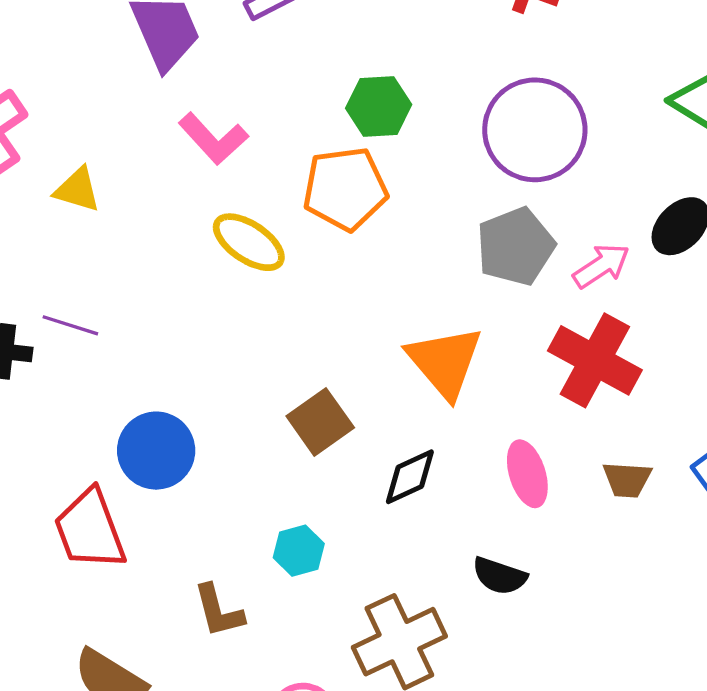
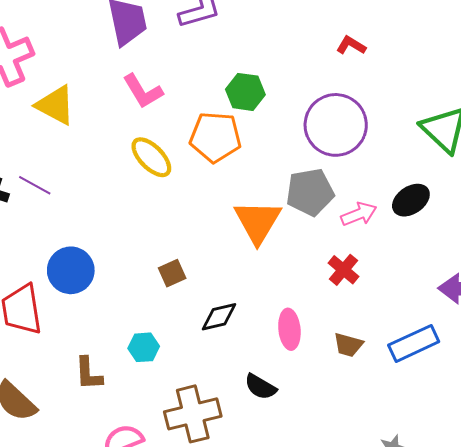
yellow triangle: (77, 190) -> (55, 105), size x1.4
red cross: (595, 360) -> (344, 270), size x0.6
orange triangle: (445, 362) -> (258, 222), moved
brown square: (320, 422) -> (172, 273), size x0.7

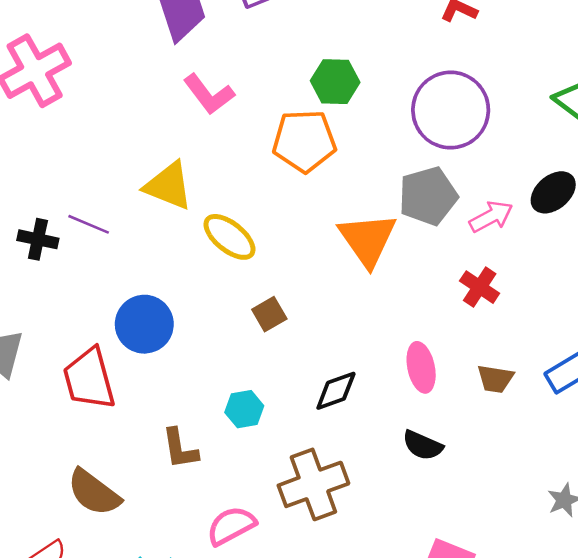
yellow triangle: (55, 105) -> (168, 186), moved
yellow ellipse: (151, 157) -> (229, 237), moved
black diamond: (219, 317) -> (336, 391), moved
black semicircle: (260, 387) -> (423, 445), moved

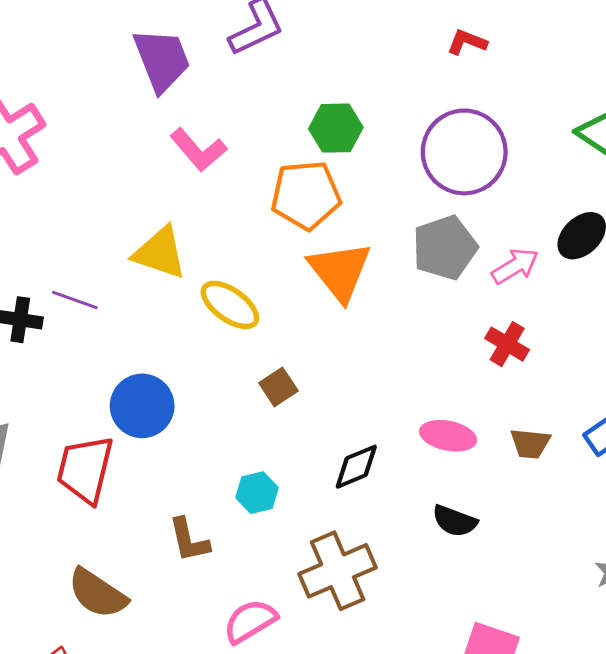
orange triangle: (368, 239) -> (340, 271), moved
pink ellipse: (421, 367) -> (448, 436), turned -63
red trapezoid: (89, 379) -> (85, 469), turned 32

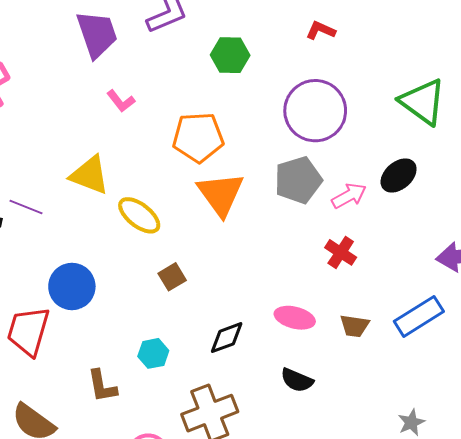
green hexagon: (336, 128) -> (230, 55), moved
pink L-shape: (198, 150) -> (121, 101), size x0.7

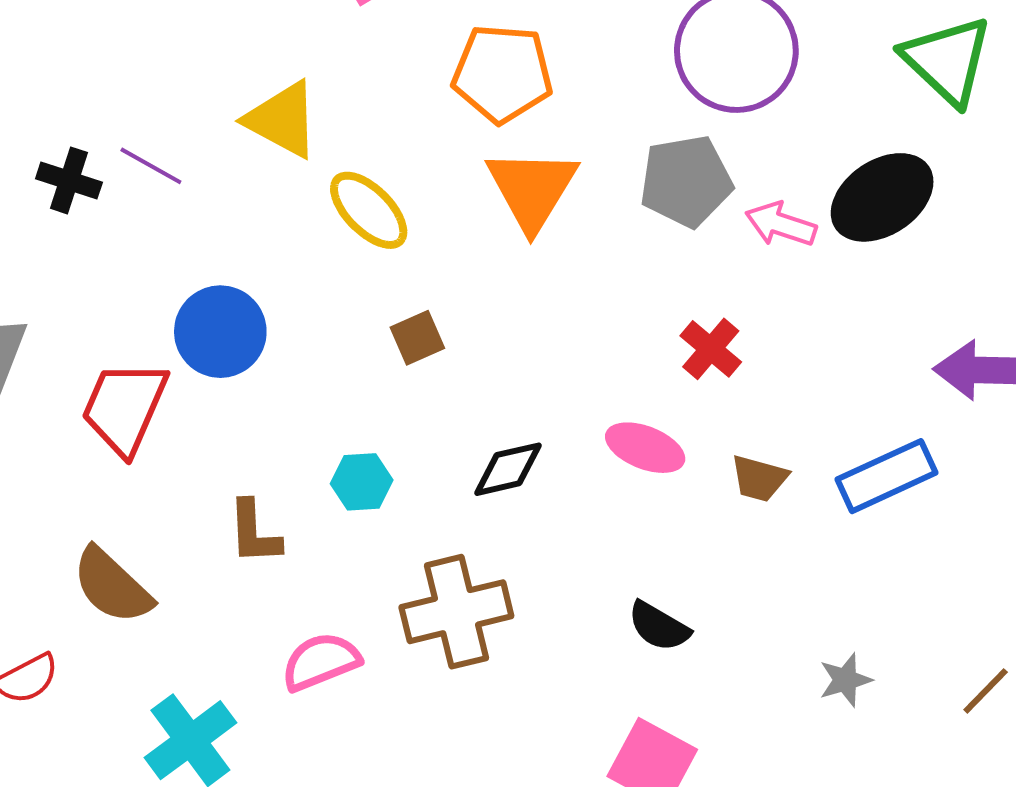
black ellipse: (399, 175) -> (882, 197), size x1.4
pink arrow: (349, 196) -> (781, 224), turned -140
red cross: (341, 252) -> (711, 349), moved
black semicircle: (297, 380) -> (659, 626), moved

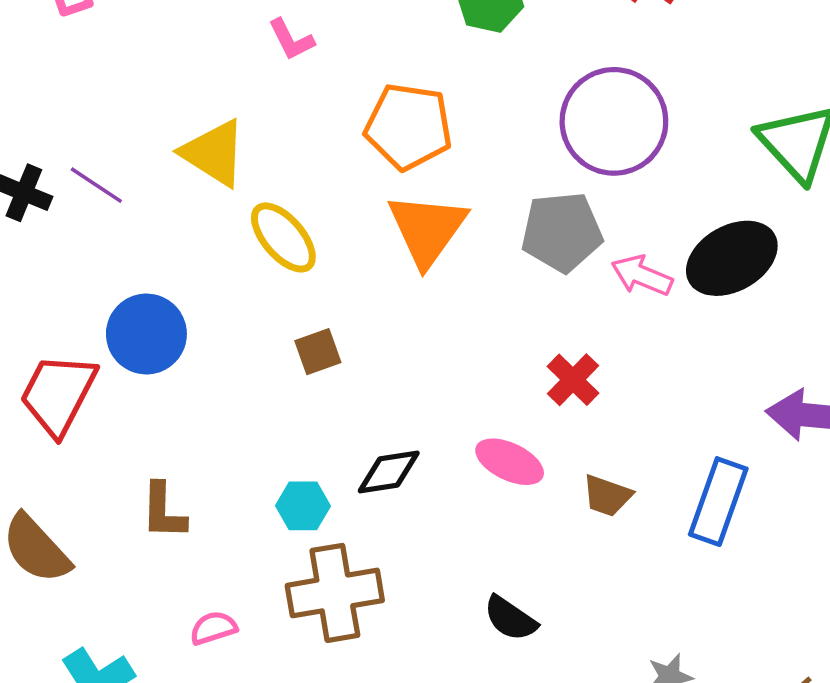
blue rectangle: (886, 476) -> (718, 502), turned -50
cyan hexagon: (362, 482) -> (303, 506), moved
pink semicircle: (321, 662) -> (213, 628), size x0.7

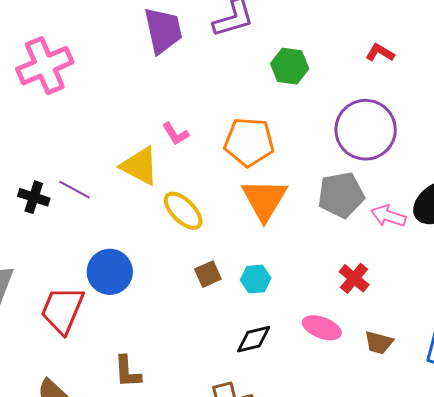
pink L-shape: (291, 39) -> (176, 134), moved
cyan hexagon: (303, 506) -> (256, 279), moved

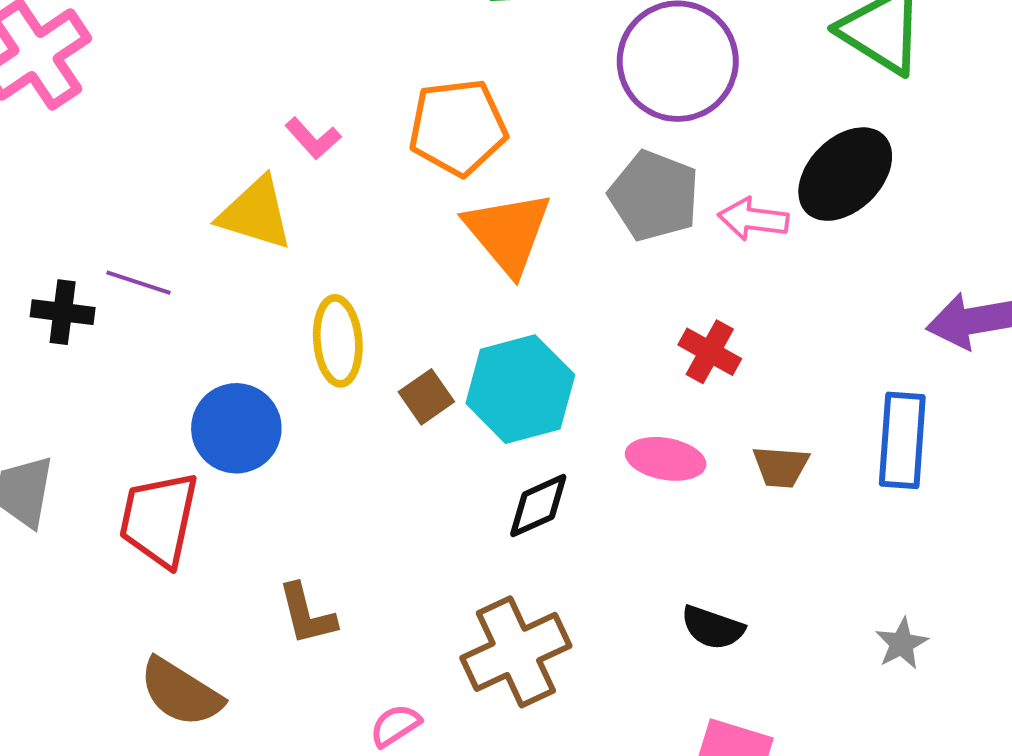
gray pentagon: (341, 195) -> (654, 196), turned -30
yellow ellipse: (183, 211) -> (338, 341), moved, turned 51
cyan hexagon: (256, 279) -> (520, 389), size x1.8

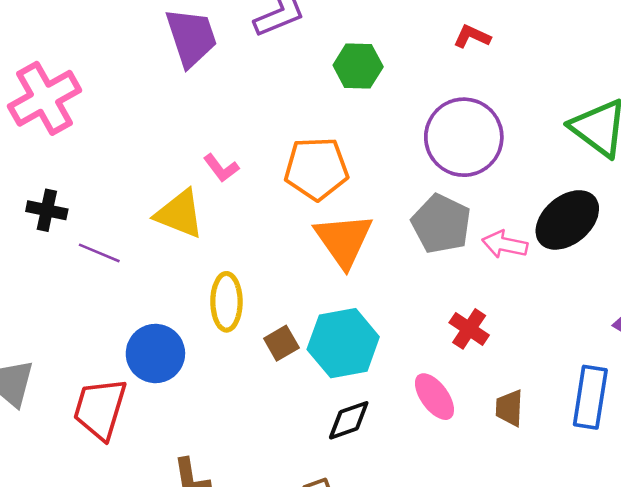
black cross: (63, 312) -> (47, 210), moved
pink ellipse: (666, 459) -> (434, 397), turned 39
brown trapezoid: (781, 467) -> (509, 408), turned 84

